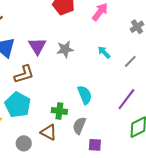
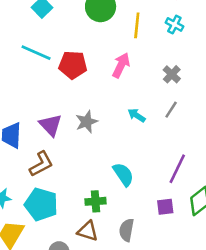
gray line: (130, 61) -> (171, 110), moved
gray semicircle: (79, 126) -> (127, 230), moved
purple square: (95, 145) -> (165, 207), moved

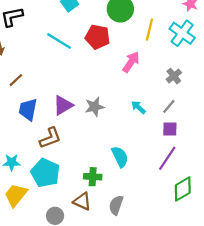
cyan cross: (174, 24) -> (182, 33), size x1.6
red pentagon: (73, 65) -> (97, 37), moved
purple triangle: (51, 125) -> (63, 105), turned 35
purple square: (165, 207) -> (170, 129), moved

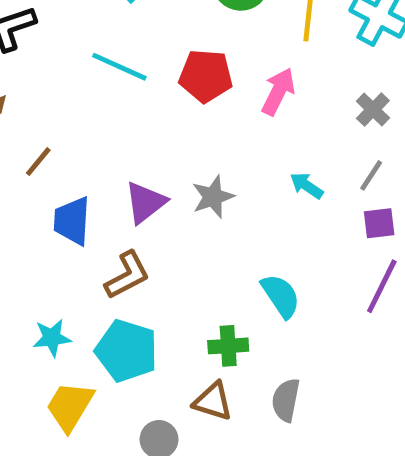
red pentagon: (97, 37) -> (206, 76), moved

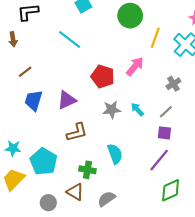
red pentagon: (206, 76) -> (103, 77), moved
gray star: (213, 197) -> (112, 110), moved
brown L-shape: (127, 275) -> (77, 132), moved
gray semicircle: (286, 400) -> (106, 199), turned 30

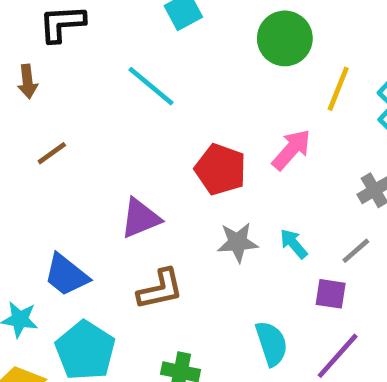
blue trapezoid: (34, 100) -> (66, 275), moved, turned -70
purple square: (164, 133) -> (331, 294), moved
cyan semicircle: (115, 154) -> (272, 343), moved

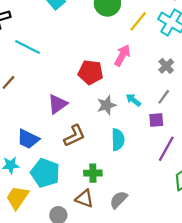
cyan line: (151, 86) -> (28, 47), moved
yellow line: (338, 89) -> (138, 21), turned 30
cyan semicircle: (272, 343) -> (118, 140), moved, turned 30

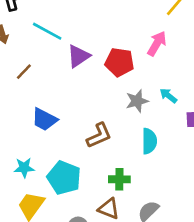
purple triangle: (58, 104) -> (78, 56), moved
blue trapezoid: (28, 139) -> (44, 119), moved

